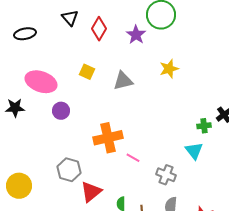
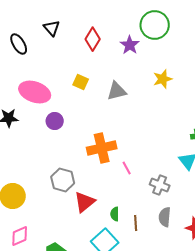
black triangle: (70, 18) -> (52, 28), moved
black ellipse: (25, 34) -> (19, 44), turned 70
pink line: (133, 158) -> (127, 168), turned 32

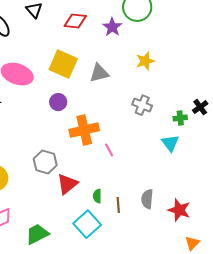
red diamond: (93, 39) -> (75, 21), turned 65
yellow square: (81, 82) -> (63, 64), size x1.8
purple circle: (55, 121) -> (58, 102), moved
gray cross: (160, 185) -> (142, 105), moved

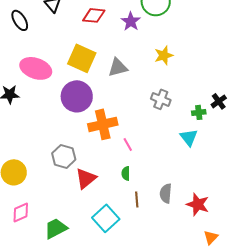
purple circle: (58, 102) -> (77, 96), size x1.8
green semicircle: (97, 196) -> (126, 173), moved

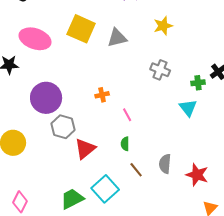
purple circle: (77, 96) -> (46, 98), moved
orange cross: (103, 124) -> (102, 95), size x0.5
brown line: (137, 199) -> (136, 170), turned -35
pink diamond: (21, 212) -> (20, 202), moved, turned -40
green trapezoid: (56, 228) -> (72, 199), moved

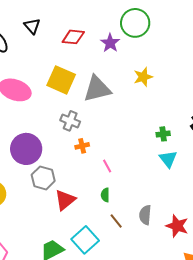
gray triangle: (117, 38) -> (97, 89), size x1.4
gray cross: (160, 70) -> (70, 121), moved
green cross: (198, 83) -> (163, 134), moved

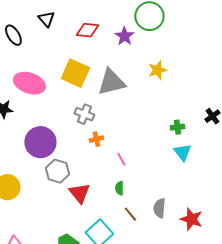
red triangle: (65, 200) -> (79, 193), turned -30

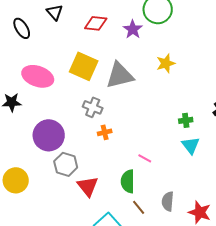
pink line: (121, 159) -> (145, 158), moved, turned -32
green semicircle: (119, 188) -> (128, 181), size x1.6

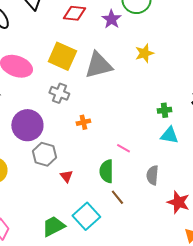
gray cross: (93, 107) -> (59, 93), moved
cyan triangle: (191, 145) -> (169, 135), turned -42
red triangle: (88, 186) -> (66, 176), size x0.6
gray semicircle: (168, 201) -> (152, 175), moved

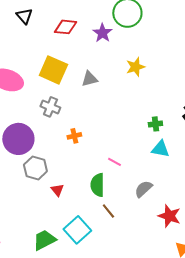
gray triangle: (98, 65) -> (89, 79), size x0.6
gray semicircle: (152, 175) -> (143, 189), turned 42

